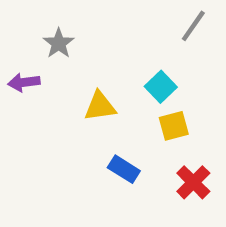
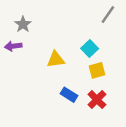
gray star: (59, 43) -> (23, 24), moved
red cross: (193, 182) -> (97, 100), moved

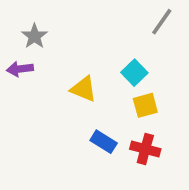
yellow triangle: (56, 59) -> (84, 89), turned 30
red cross: (97, 100) -> (145, 149), turned -30

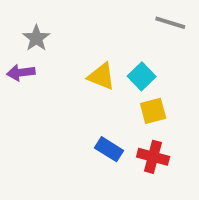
gray line: (162, 22) -> (170, 23), turned 72
yellow triangle: (84, 89) -> (101, 76), moved

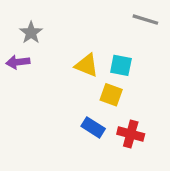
cyan square: (142, 76) -> (121, 65), turned -35
yellow square: (153, 111) -> (111, 95), moved, turned 35

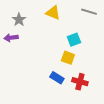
yellow triangle: (87, 65) -> (53, 13), moved
cyan square: (121, 65) -> (74, 40), turned -32

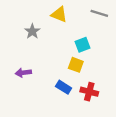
gray star: (19, 20) -> (32, 31), moved
purple arrow: (11, 38) -> (23, 73), moved

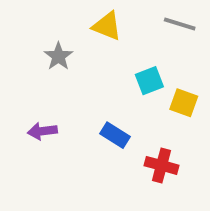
yellow square: (76, 65) -> (184, 103), moved
blue rectangle: (64, 87) -> (115, 135), moved

